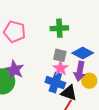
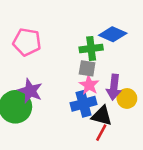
green cross: (59, 28) -> (91, 48), moved
blue diamond: (83, 53) -> (113, 34), moved
blue cross: (55, 83) -> (84, 104), turned -30

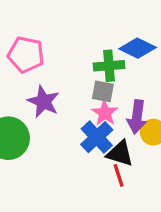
purple star: (30, 91) -> (43, 102), moved
blue cross: (84, 104) -> (97, 137), turned -30
red line: (101, 133) -> (119, 175), turned -48

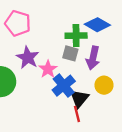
pink star: (105, 113) -> (48, 69), moved
purple arrow: (137, 117) -> (93, 58), moved
black triangle: (120, 153) -> (79, 98), turned 48

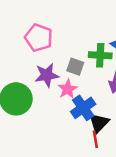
gray square: (70, 53) -> (75, 67), moved
purple star: (28, 58) -> (47, 75), turned 30

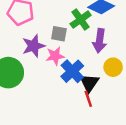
green cross: (100, 55) -> (81, 20), turned -30
pink star: (68, 89) -> (55, 56), turned 30

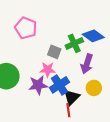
purple star: (34, 46) -> (38, 85), moved

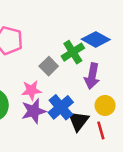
gray square: (54, 52) -> (49, 66), turned 32
pink star: (48, 70) -> (31, 90), moved
red line: (68, 110) -> (101, 130), moved

